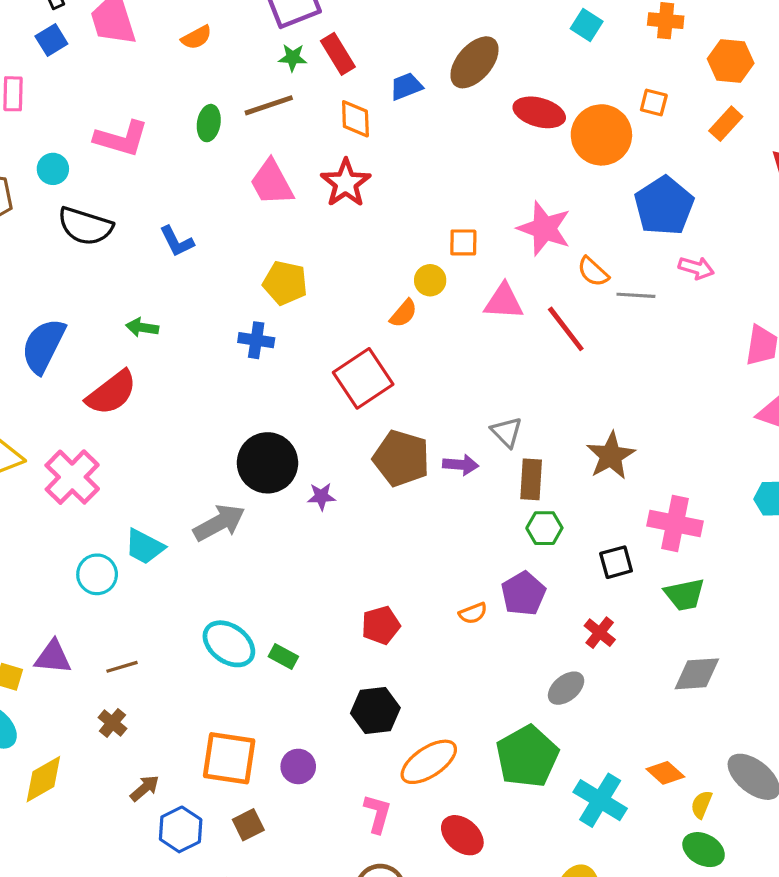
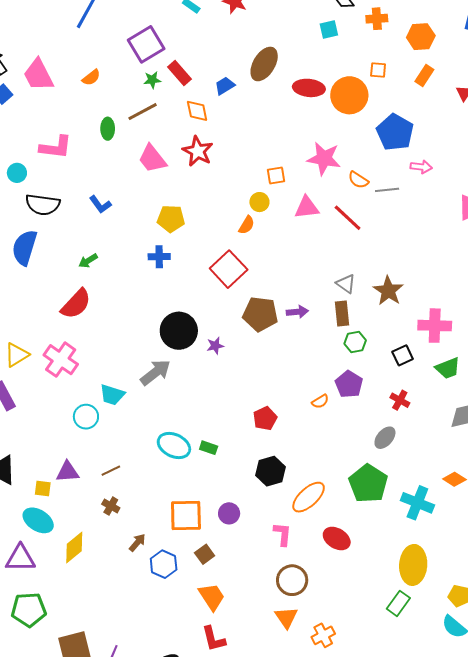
cyan square: (587, 25) -> (329, 30), turned -36
green arrow: (142, 327) -> (88, 261), turned -30
blue semicircle: (43, 346) -> (25, 248), moved
gray triangle: (507, 432) -> (346, 284), moved

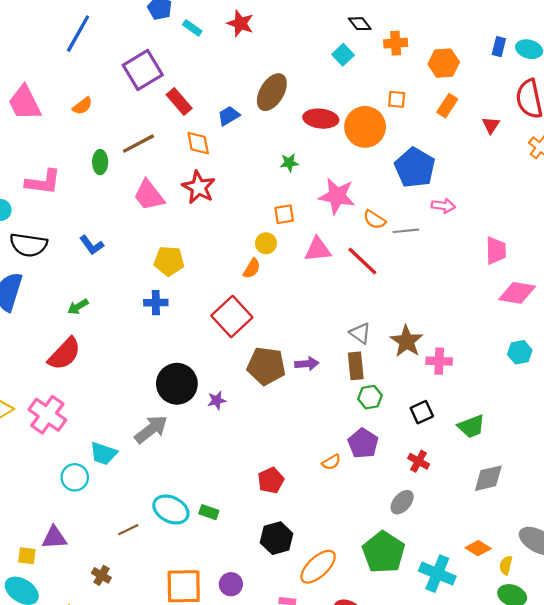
cyan square: (329, 30) -> (343, 55), turned -30
green star: (152, 80) -> (289, 163), moved
pink cross: (435, 326) -> (439, 361), moved, size x0.7
brown line: (111, 471) -> (128, 530), moved

